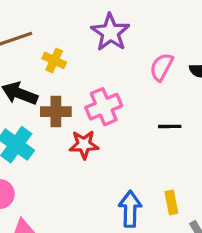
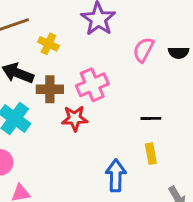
black line: (170, 126) -> (151, 118), moved
yellow rectangle: (171, 202) -> (151, 154), moved

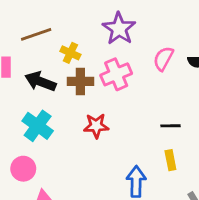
pink cross: (92, 85) -> (116, 74), moved
brown cross: (50, 89) -> (80, 81), moved

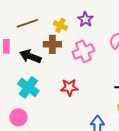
purple star: (119, 29) -> (85, 19), size x0.7
yellow cross: (70, 53) -> (60, 25), moved
brown cross: (80, 81) -> (52, 44), moved

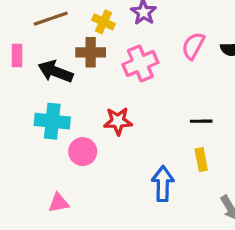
cyan cross: (28, 87) -> (52, 121), turned -30
pink circle: (18, 117) -> (83, 152), moved

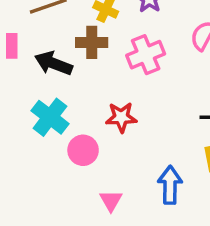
cyan cross: (52, 121) -> (50, 117), turned 32
pink triangle: (59, 203) -> (111, 201), moved, turned -50

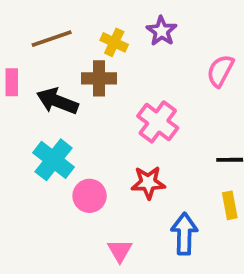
pink cross: (146, 55) -> (158, 122), moved, turned -30
red star: (121, 117) -> (148, 183), moved

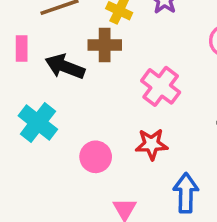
cyan cross: (54, 160) -> (38, 123), moved

